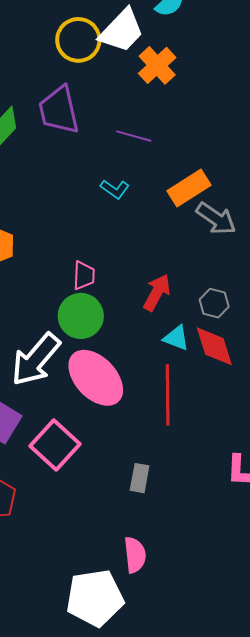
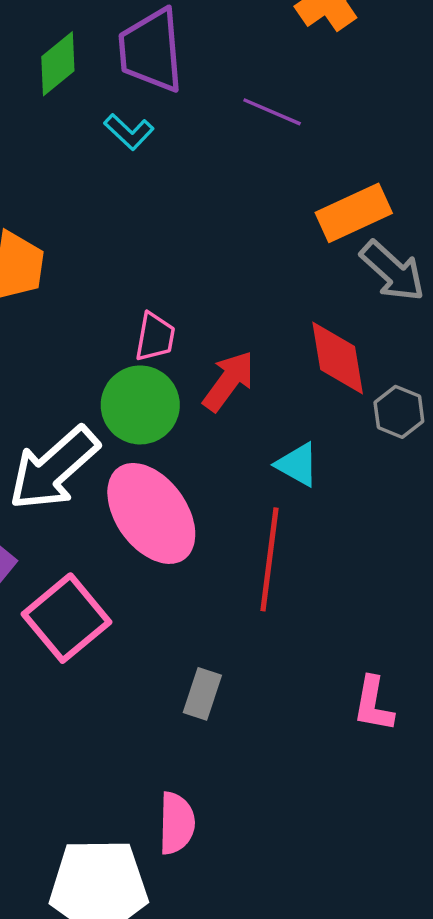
cyan L-shape: (115, 189) -> (129, 132), moved
red arrow: (157, 293) -> (229, 381), moved
gray hexagon: (214, 303) -> (399, 412), moved
red diamond: (214, 346) -> (338, 358), moved

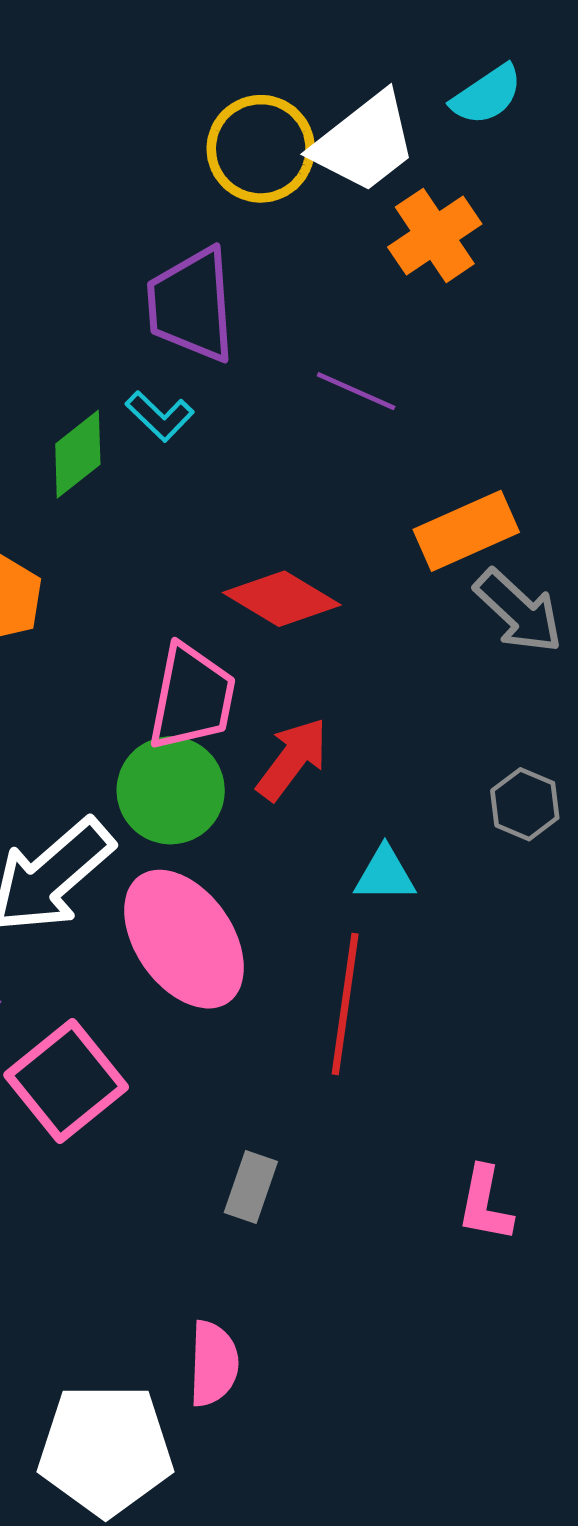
green diamond: (58, 64) -> (78, 454), moved
pink trapezoid: (155, 337) -> (192, 697), size x1.6
red diamond: (338, 358) -> (282, 599), moved, turned -50
cyan triangle: (297, 464) -> (385, 874), turned -30

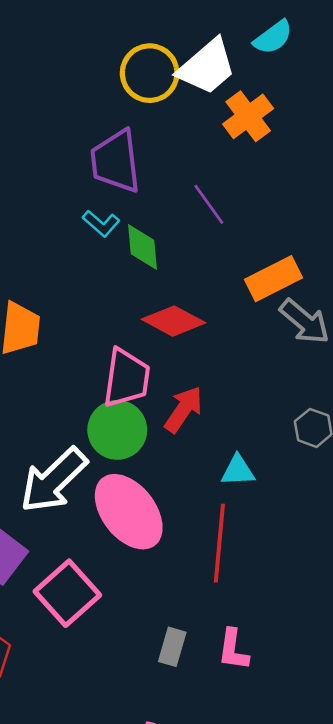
purple line: (356, 391) -> (209, 204), turned 33
green diamond: (78, 454) -> (143, 247), moved, turned -54
pink L-shape: (485, 1204) -> (233, 650), moved

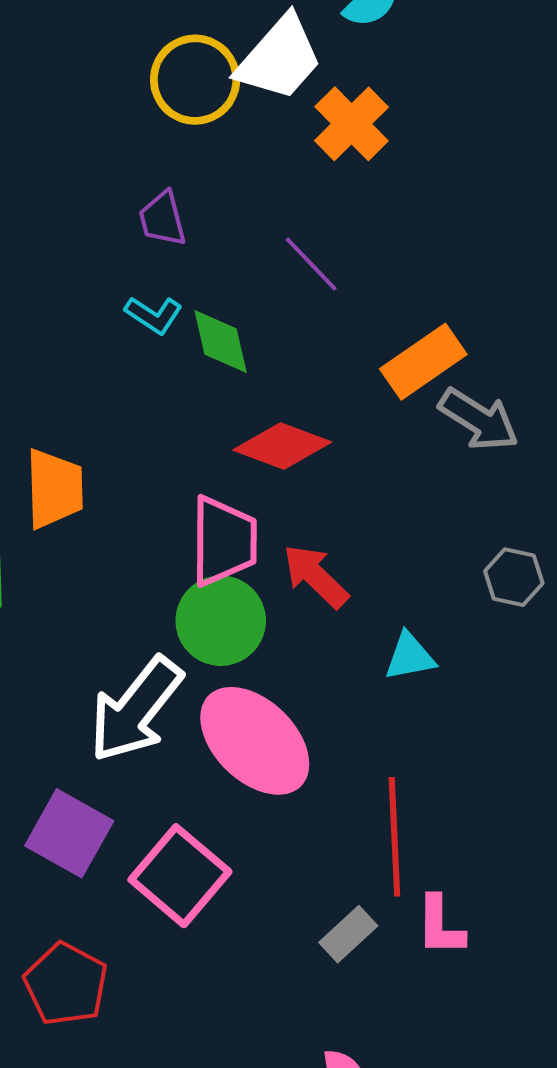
purple trapezoid: (116, 161) -> (162, 219), size x0.6
red arrow: (184, 409) -> (316, 576), turned -72
red line: (219, 543) -> (394, 837), moved
gray rectangle: (172, 647) -> (348, 934), turned 39

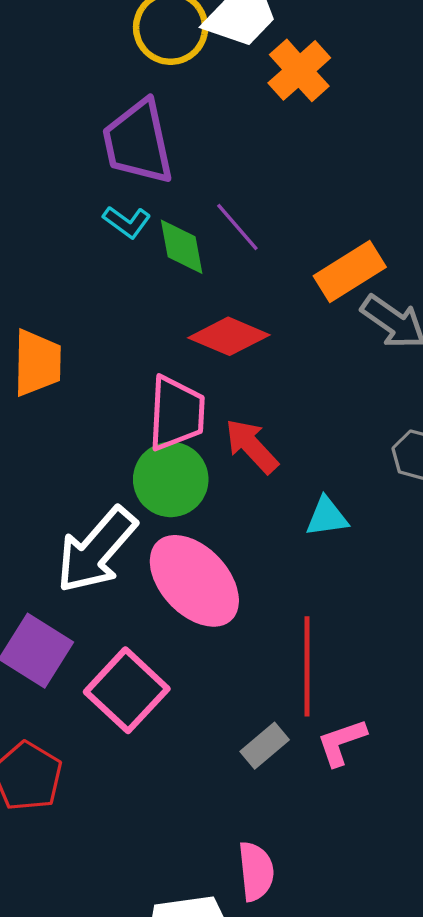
purple trapezoid: (162, 219) -> (138, 142), size x1.8
purple line: (311, 264) -> (237, 227), moved
pink L-shape: (440, 926) -> (342, 742), turned 68

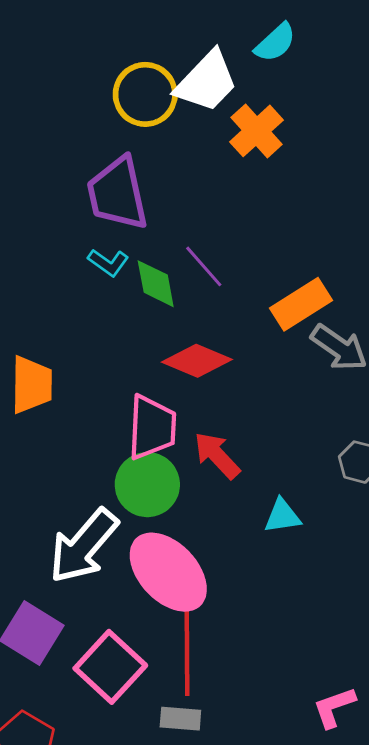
red line: (307, 666) -> (187, 653), moved
pink L-shape: (342, 742) -> (334, 707), moved
gray rectangle: (265, 746) -> (180, 719), moved, turned 45

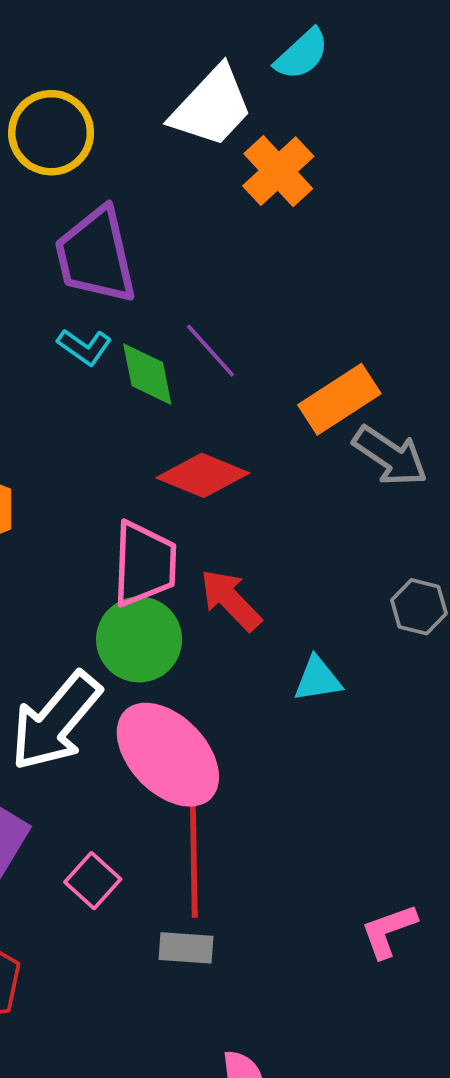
yellow circle: (145, 94) -> (51, 133), moved
pink square: (110, 667) -> (93, 881), size x0.6

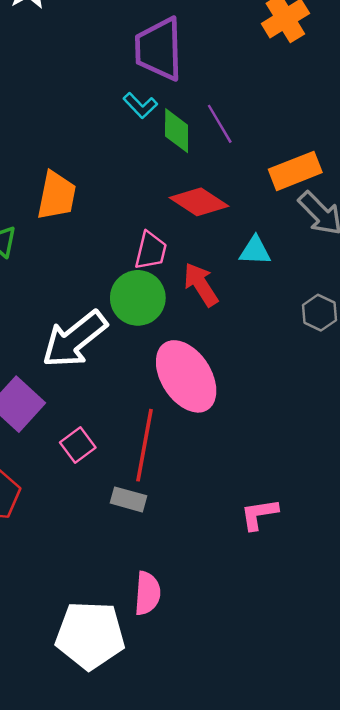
pink trapezoid: (144, 564) -> (151, 251), size x0.7
cyan triangle: (318, 679) -> (255, 251), moved
pink ellipse: (168, 755) -> (186, 376), moved

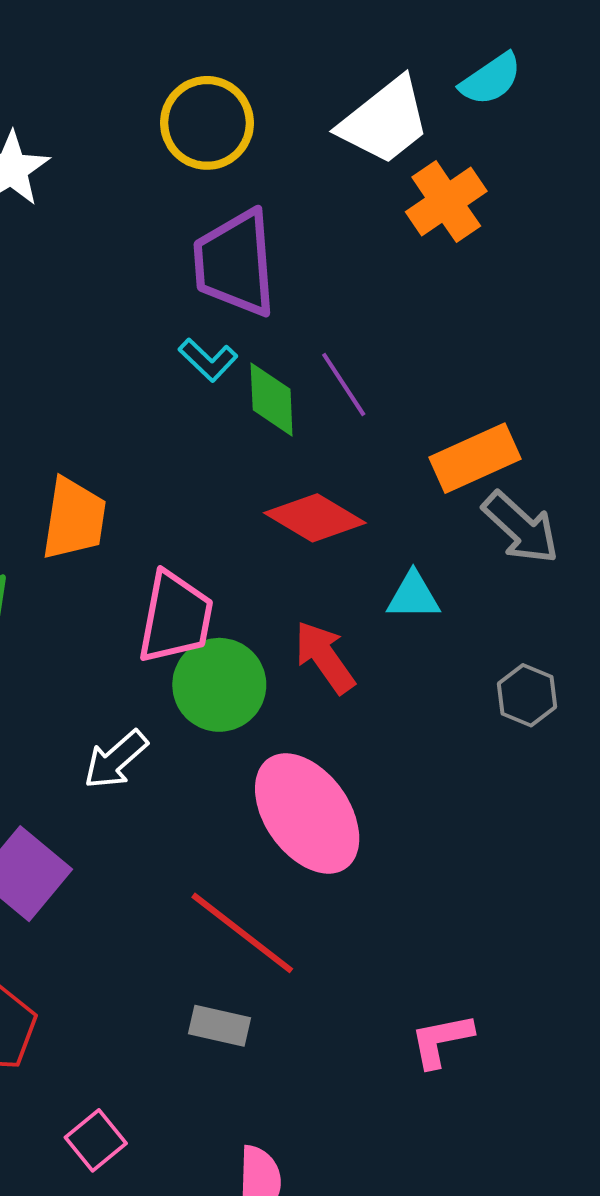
pink trapezoid: (151, 251) -> (176, 617), moved, size x1.4
white arrow: (74, 339) -> (116, 760), size x0.6
pink square: (78, 445) -> (96, 1140), moved
red line: (144, 445) -> (242, 933), turned -60

